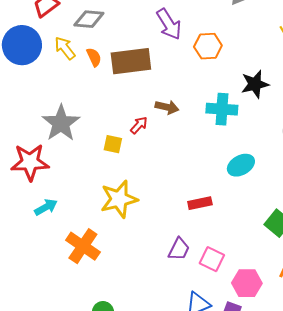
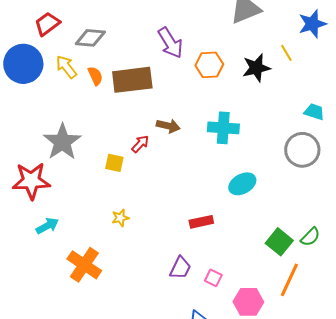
black star: (255, 84) -> (256, 68), moved
yellow star: (119, 199) -> (120, 218), size x0.5
pink square: (212, 259) -> (213, 278), size x0.7

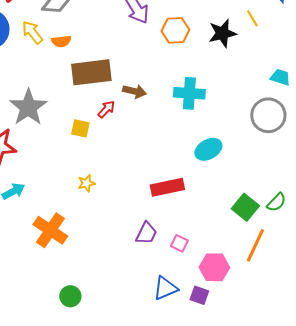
orange semicircle: (95, 76) -> (61, 41), turned 108
brown rectangle: (132, 80) -> (91, 72), moved
red rectangle: (201, 222) -> (167, 187), size x1.4

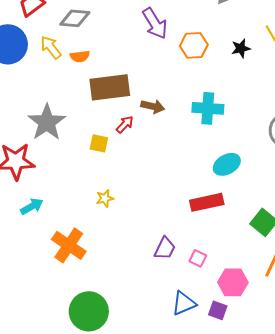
black star: (222, 33) -> (241, 48), size x0.7
red rectangle: (167, 187) -> (207, 202), moved
green circle: (70, 296) -> (89, 311), size x1.8

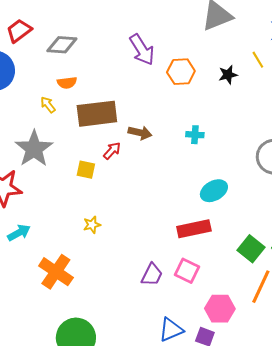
yellow arrow: (51, 47) -> (48, 105), moved, size x0.7
cyan cross: (208, 108) -> (195, 135), size x0.6
pink square: (198, 258) -> (187, 271), moved, size x1.4

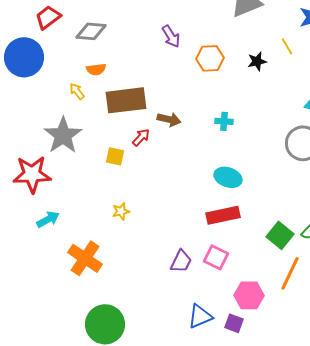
purple arrow: (142, 50) -> (171, 36), size x0.7
cyan ellipse: (214, 191) -> (228, 177), moved, turned 48

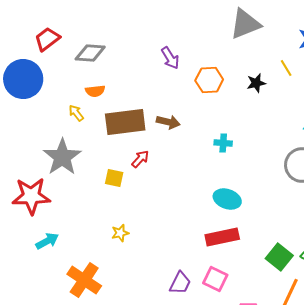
brown arrow: (169, 119) -> (168, 122), moved

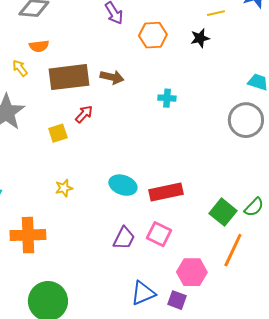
yellow line: (286, 68) -> (216, 13), moved, turned -72
yellow square: (114, 178) -> (58, 133), turned -30
cyan ellipse: (227, 199) -> (123, 185), moved
orange cross: (84, 280) -> (28, 235), turned -36

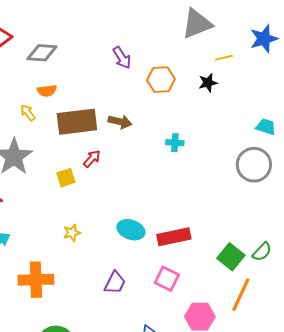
purple trapezoid: (124, 238) -> (115, 283), moved

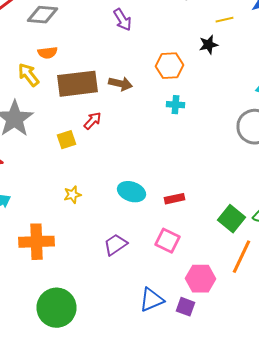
orange hexagon: (161, 80) -> (170, 66), moved
yellow arrow: (28, 113) -> (28, 75), size x1.4
red rectangle: (174, 237) -> (174, 199), size x0.6
purple trapezoid: (115, 283) -> (116, 245), turned -150

